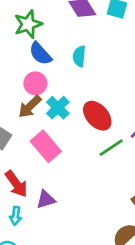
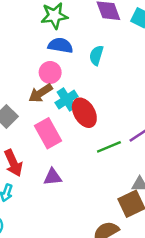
blue semicircle: (40, 54) -> (60, 45), turned 130
red ellipse: (97, 116) -> (84, 113), moved
purple triangle: (46, 200) -> (53, 177), moved

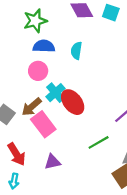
brown arrow: (40, 93) -> (32, 107), moved
green line: (109, 147) -> (99, 142), moved

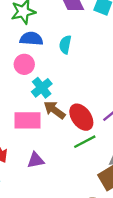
red ellipse: (73, 102) -> (81, 117), moved
brown arrow: (32, 107) -> (54, 110), moved, turned 75
pink rectangle: (43, 124) -> (28, 120), turned -55

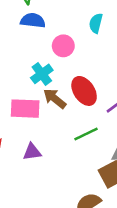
cyan semicircle: (65, 45) -> (96, 23), moved
pink circle: (24, 64) -> (63, 46), moved
red ellipse: (81, 117) -> (84, 91), moved

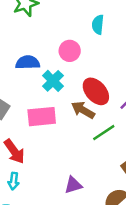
blue semicircle: (33, 21) -> (28, 62), moved
brown arrow: (55, 99) -> (83, 110), moved
purple triangle: (32, 152) -> (73, 185), moved

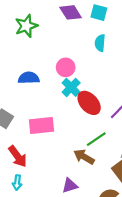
cyan semicircle: (98, 25) -> (100, 43), moved
cyan cross: (53, 81) -> (71, 87), moved
brown arrow: (83, 110) -> (84, 157), moved

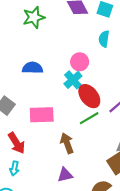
pink circle: (66, 67) -> (80, 62), moved
green line: (96, 139) -> (89, 118), moved
brown arrow: (84, 157) -> (67, 143), moved, turned 36

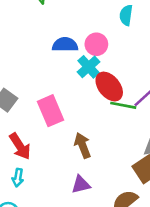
blue semicircle: (33, 68) -> (65, 45), moved
pink rectangle: (42, 115) -> (51, 111), turned 70
green line: (89, 118) -> (123, 105), moved, turned 42

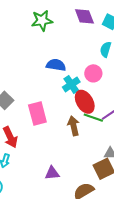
pink circle: (96, 44) -> (93, 73), moved
brown arrow: (82, 145) -> (74, 126), moved

